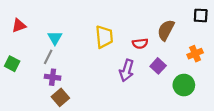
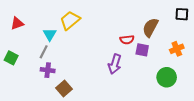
yellow trapezoid: (104, 37) -> (70, 20), moved, turned -125
purple square: (158, 66) -> (142, 50), moved, turned -32
brown square: (60, 97) -> (64, 88), moved

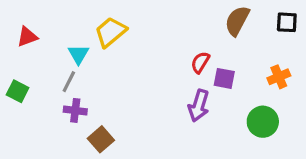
brown semicircle: (150, 27) -> (237, 21), moved
red semicircle: (127, 40) -> (200, 62), turned 128
purple arrow: (115, 64) -> (199, 106), moved

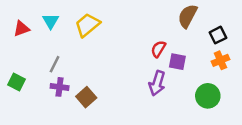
black square: (287, 22) -> (218, 35), moved, turned -30
cyan triangle: (78, 54) -> (51, 21), moved
green square: (18, 91) -> (16, 82), moved
brown square: (101, 139) -> (86, 97), moved

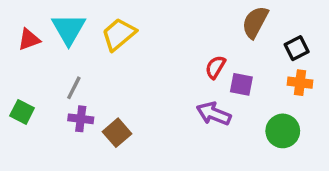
cyan triangle: (51, 21) -> (69, 29), size x1.5
orange cross: (220, 60) -> (300, 83), turned 30
purple arrow: (157, 83) -> (214, 114), turned 95

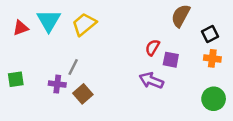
gray line: (74, 88) -> (73, 67), moved
green square: (22, 112) -> (16, 79), turned -35
green circle: (283, 131) -> (214, 99), moved

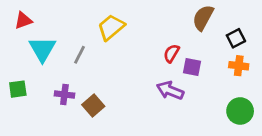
cyan triangle: (49, 21) -> (42, 49), moved
yellow trapezoid: (84, 24) -> (111, 27), moved
red triangle: (21, 28) -> (23, 20), moved
gray line: (73, 67) -> (80, 55), moved

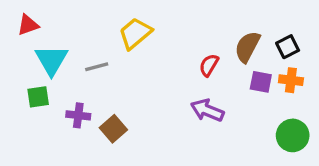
brown semicircle: (203, 18) -> (247, 47), moved
gray line: (80, 55) -> (97, 67), turned 48
purple square: (192, 67) -> (261, 82), moved
green square: (18, 89) -> (38, 97), moved

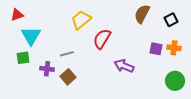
brown semicircle: (247, 47) -> (142, 14), moved
black square: (288, 47) -> (171, 20), moved
red semicircle: (209, 65) -> (102, 39), moved, size x1.5
gray line: (97, 67) -> (67, 54), moved

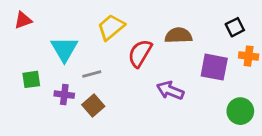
brown semicircle: (142, 14) -> (178, 35), moved, turned 60
cyan triangle: (31, 36) -> (64, 49), moved
orange cross: (174, 48) -> (249, 56), moved
purple square: (156, 49) -> (214, 67), size x1.5

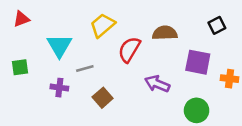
orange cross: (249, 56) -> (230, 79), moved
green square: (31, 79) -> (20, 67), moved
brown square: (93, 106) -> (103, 98), moved
green circle: (240, 111) -> (197, 110), moved

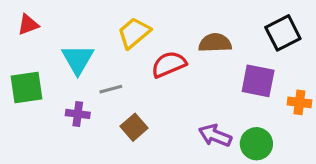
black square: (217, 25) -> (283, 33), size x1.5
red semicircle: (129, 49) -> (169, 64), turned 36
green square: (20, 67) -> (26, 87), size x1.5
purple arrow: (157, 84) -> (215, 135), moved

